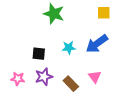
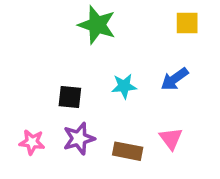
blue arrow: (97, 44) -> (175, 79), size x0.7
brown rectangle: (71, 84) -> (128, 151), turned -35

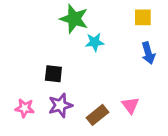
blue arrow: (175, 79) -> (148, 53), moved, turned -70
cyan star: (124, 86) -> (95, 42), moved
brown rectangle: (128, 151) -> (97, 115), turned -50

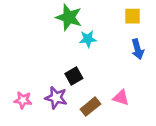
black square: (53, 74) -> (74, 76), moved, turned -36
purple star: (60, 105) -> (56, 98), turned 30
pink triangle: (130, 105) -> (121, 98), turned -36

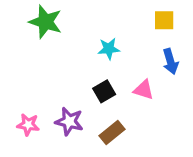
green star: (69, 17) -> (46, 22), moved
black square: (74, 76) -> (104, 91), moved
pink triangle: (121, 98) -> (144, 90), moved

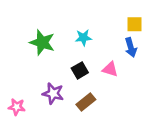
yellow square: (164, 20) -> (134, 24), moved
green star: (46, 22) -> (42, 42), moved
pink star: (28, 125) -> (17, 107), moved

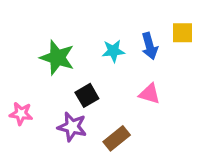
blue arrow: (131, 47) -> (150, 46), moved
black square: (80, 70) -> (87, 95), moved
pink star: (17, 107) -> (21, 114), moved

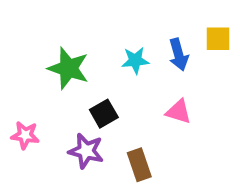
brown rectangle: (117, 138) -> (139, 165), turned -70

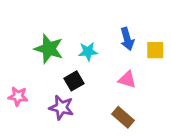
yellow square: (218, 39) -> (155, 50), moved
cyan star: (135, 60) -> (88, 52), moved
brown rectangle: (139, 165) -> (123, 117), moved, turned -30

